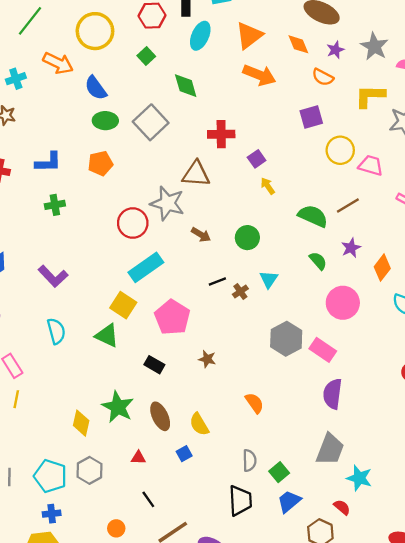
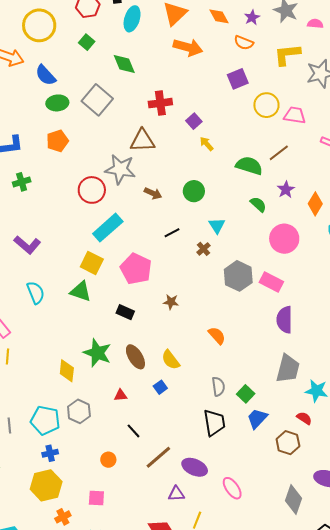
brown cross: (240, 292) -> (203, 249), moved

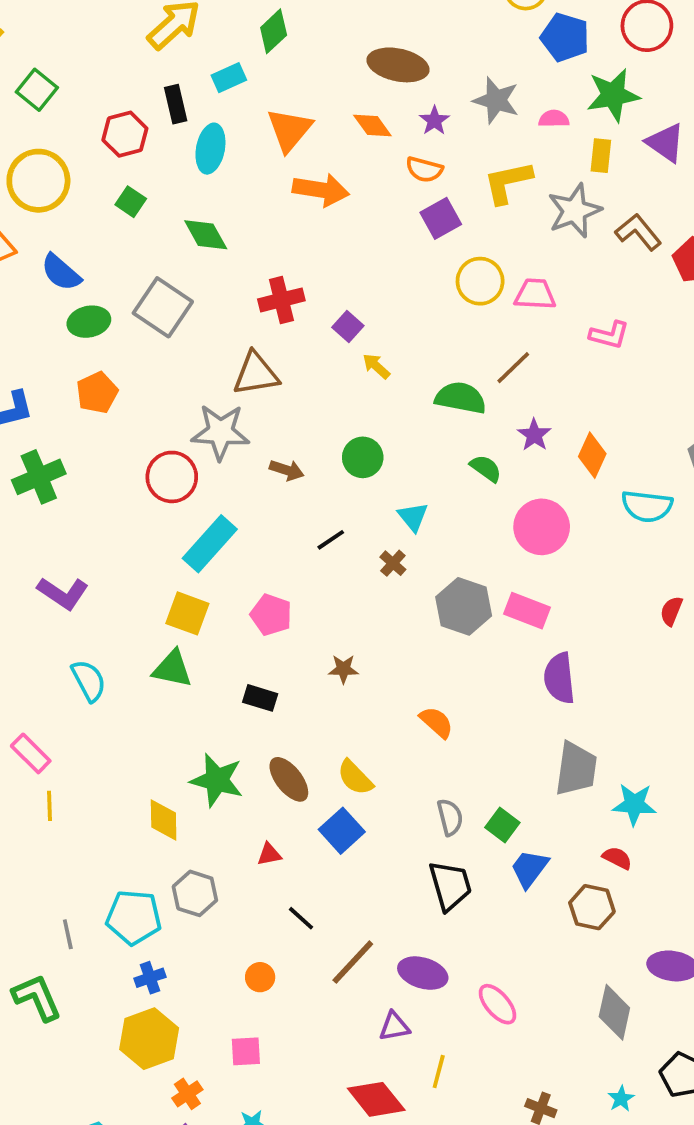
purple square: (238, 79) -> (441, 218), moved
green cross: (22, 182) -> (39, 477), size x1.5
pink pentagon: (136, 269) -> (271, 615), size x0.7
blue square: (160, 387) -> (342, 831), size x1.6

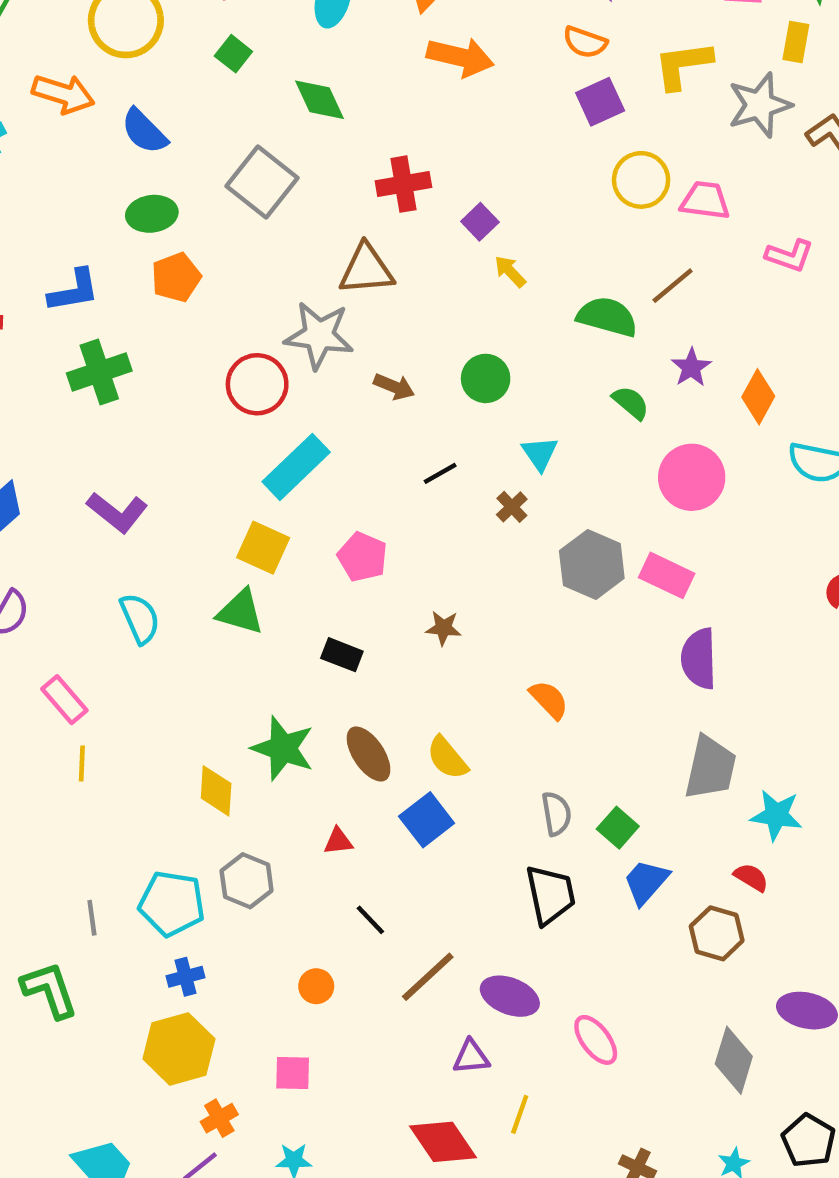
green ellipse: (89, 322) -> (152, 214), moved

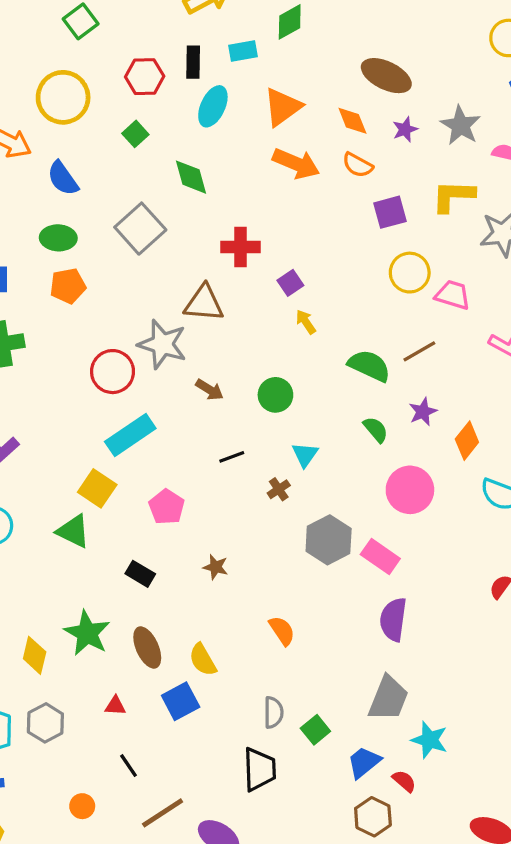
orange semicircle: (585, 42) -> (358, 165), moved
blue trapezoid: (646, 882) -> (364, 762), moved

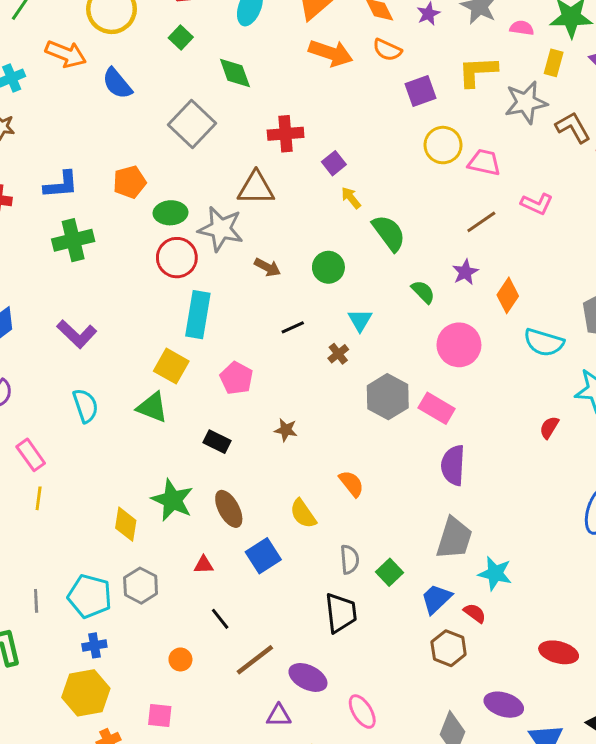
green ellipse: (58, 238) -> (171, 213), moved
brown line: (419, 351) -> (481, 222), moved
green semicircle: (369, 366) -> (389, 233), moved, turned 33
cyan rectangle: (130, 435) -> (198, 315), turned -42
yellow semicircle: (203, 660) -> (303, 514), moved

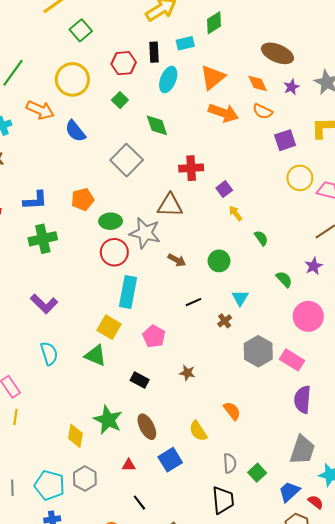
green semicircle: (389, 233) -> (261, 238), size x0.6

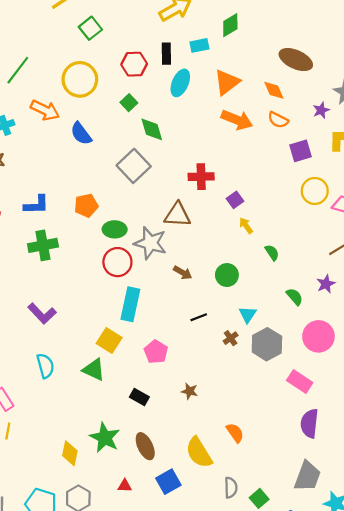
purple star: (291, 87) -> (321, 110), moved
green diamond: (157, 125) -> (152, 129), moved
gray hexagon: (258, 351) -> (267, 344), moved
yellow semicircle: (198, 431) -> (199, 453), size x1.4

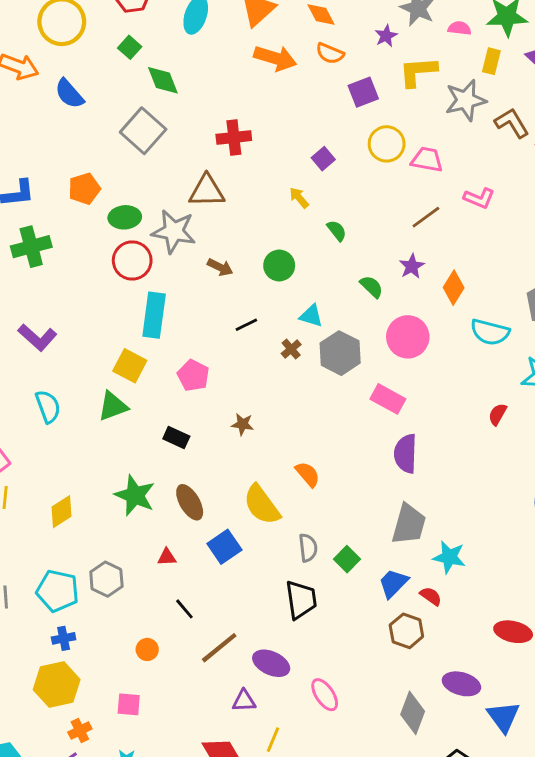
purple square: (235, 200) -> (323, 159), moved
cyan triangle: (248, 315) -> (311, 316), turned -42
green triangle: (94, 370) -> (113, 406), turned -40
yellow diamond: (70, 453) -> (61, 512), moved, turned 50

